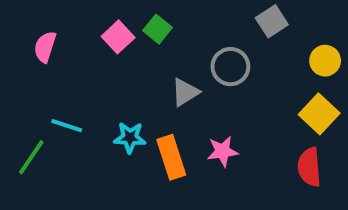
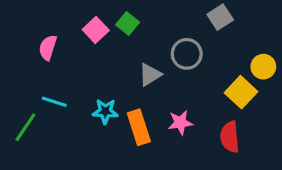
pink semicircle: (45, 47) -> (48, 47), moved
yellow circle: (325, 61) -> (263, 67), moved
yellow square: (319, 114) -> (241, 92), moved
red semicircle: (309, 167) -> (230, 137), moved

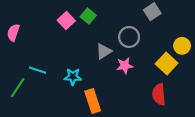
pink semicircle: (48, 47) -> (13, 33), moved
pink star: (180, 123) -> (125, 66), moved
orange rectangle: (139, 127) -> (93, 101), moved

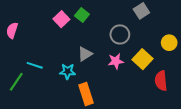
gray triangle: (104, 51) -> (85, 54), moved
yellow square: (167, 63) -> (142, 59), moved
red semicircle: (159, 94) -> (161, 81), moved

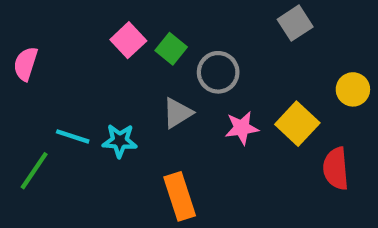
green square: (82, 15) -> (171, 49), moved
gray circle: (120, 34) -> (218, 72), moved
cyan star: (68, 71) -> (120, 141), moved

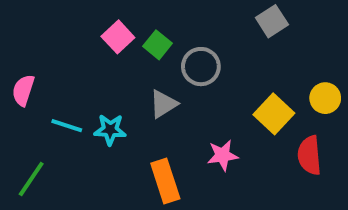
pink semicircle: (26, 64) -> (23, 90), moved
yellow circle: (353, 89) -> (325, 98), moved
pink star: (242, 128) -> (223, 155), moved
green line: (34, 171) -> (31, 179), moved

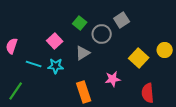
gray square: (272, 21) -> (122, 20), moved
pink square: (118, 37) -> (55, 41), moved
red semicircle: (309, 155) -> (148, 93), moved

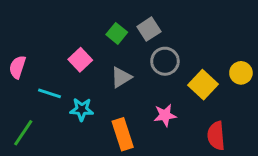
gray square: (122, 20) -> (149, 29), moved
gray circle: (102, 34) -> (165, 61), moved
cyan star: (56, 66) -> (82, 109), moved

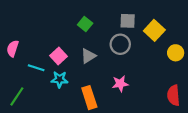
gray square: (149, 29) -> (128, 21), moved, turned 35
pink square: (80, 60) -> (58, 56), moved
yellow square: (203, 85) -> (154, 30), moved
red semicircle: (216, 136) -> (173, 95), moved

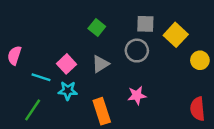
green line: (17, 96) -> (33, 110), moved

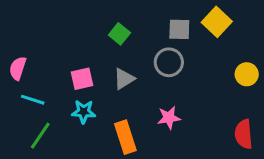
yellow square: (176, 35) -> (217, 22), moved
pink square: (67, 64) -> (82, 79), turned 30
cyan line: (41, 77) -> (33, 100), moved

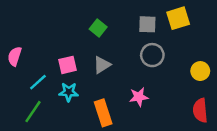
yellow square: (217, 22) -> (178, 18), turned 30
gray circle: (169, 62) -> (152, 55), moved
yellow circle: (247, 74) -> (200, 71), moved
cyan line: (33, 100) -> (38, 82), moved, turned -60

